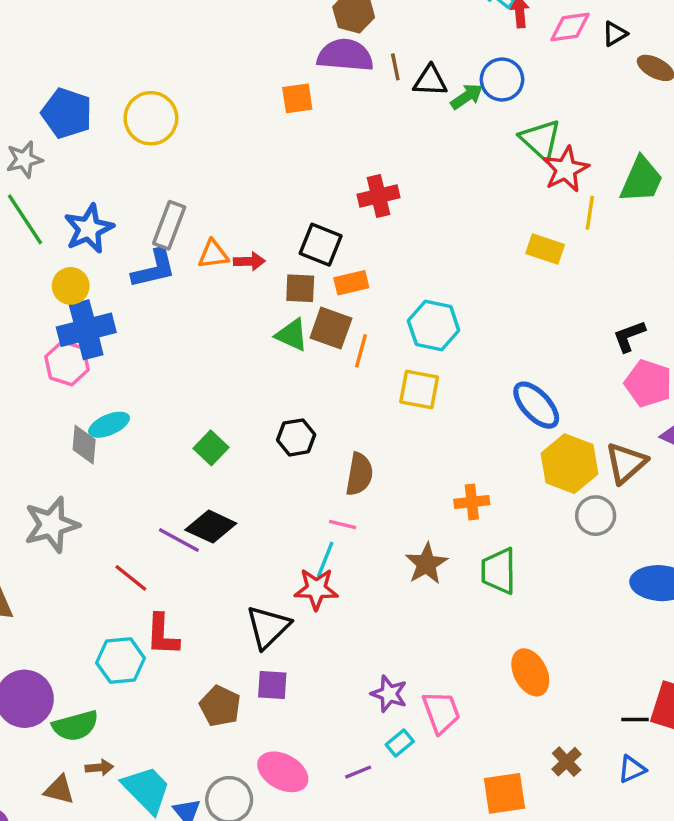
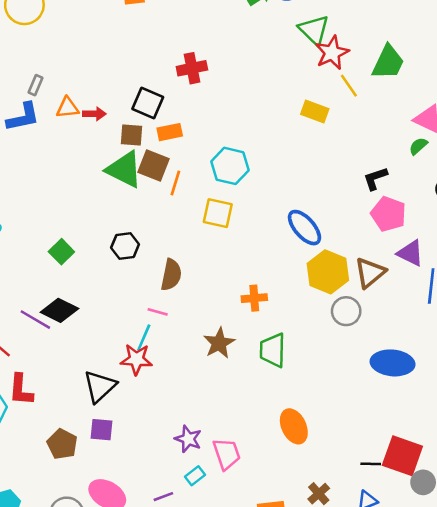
yellow line: (590, 213) -> (349, 86), turned -45
gray rectangle: (169, 225) -> (35, 85), size x0.6
green triangle: (292, 335) -> (124, 170), size x1.5

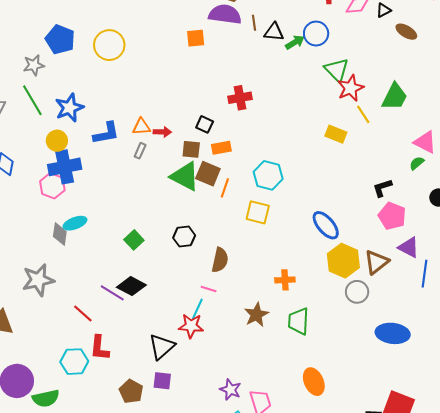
gray rectangle: (35, 85) -> (140, 151), moved
black square: (148, 103) -> (205, 124), size x0.7

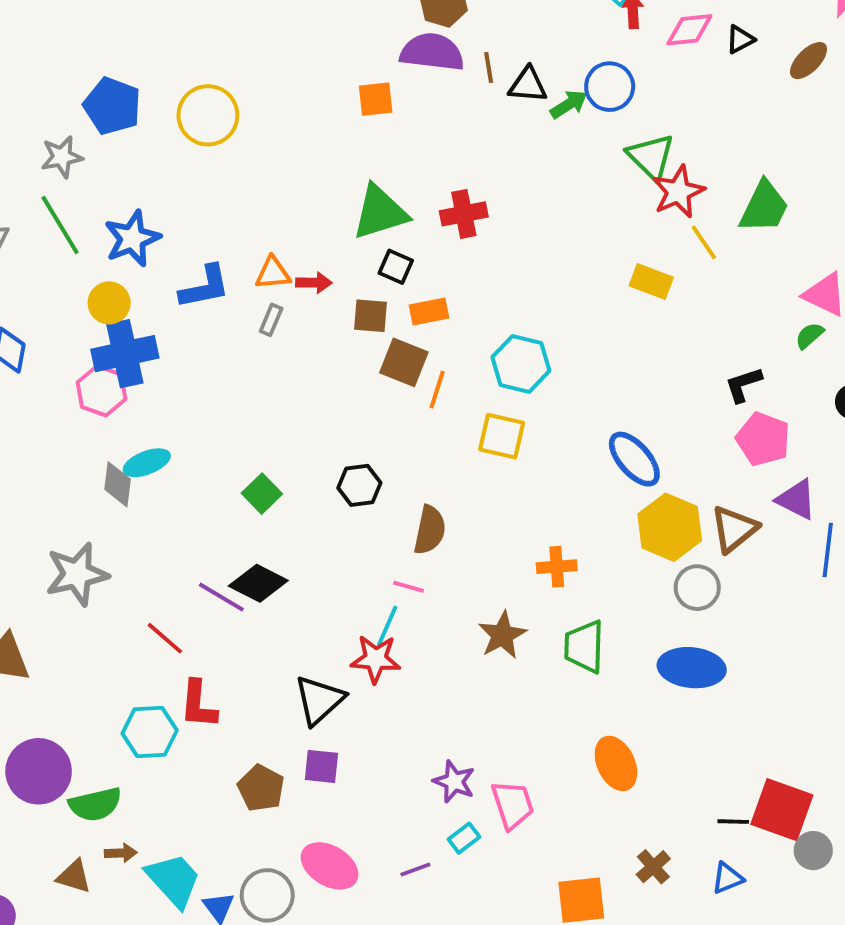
brown ellipse: (406, 32) -> (809, 61), moved, turned -75
green triangle: (185, 176) -> (380, 212), moved, turned -44
blue ellipse: (393, 333) -> (692, 668), moved

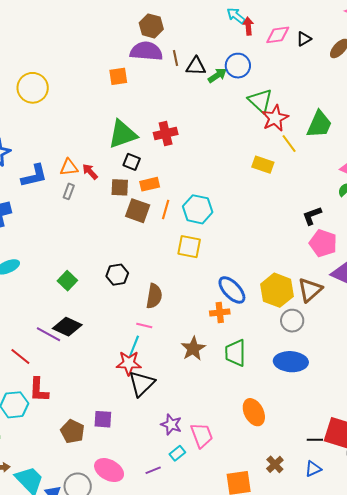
red arrow: (314, 283) -> (90, 172), turned -132
orange line: (437, 390) -> (166, 210), moved
blue ellipse: (634, 459) -> (232, 290), moved
black triangle: (319, 700) -> (142, 384), moved

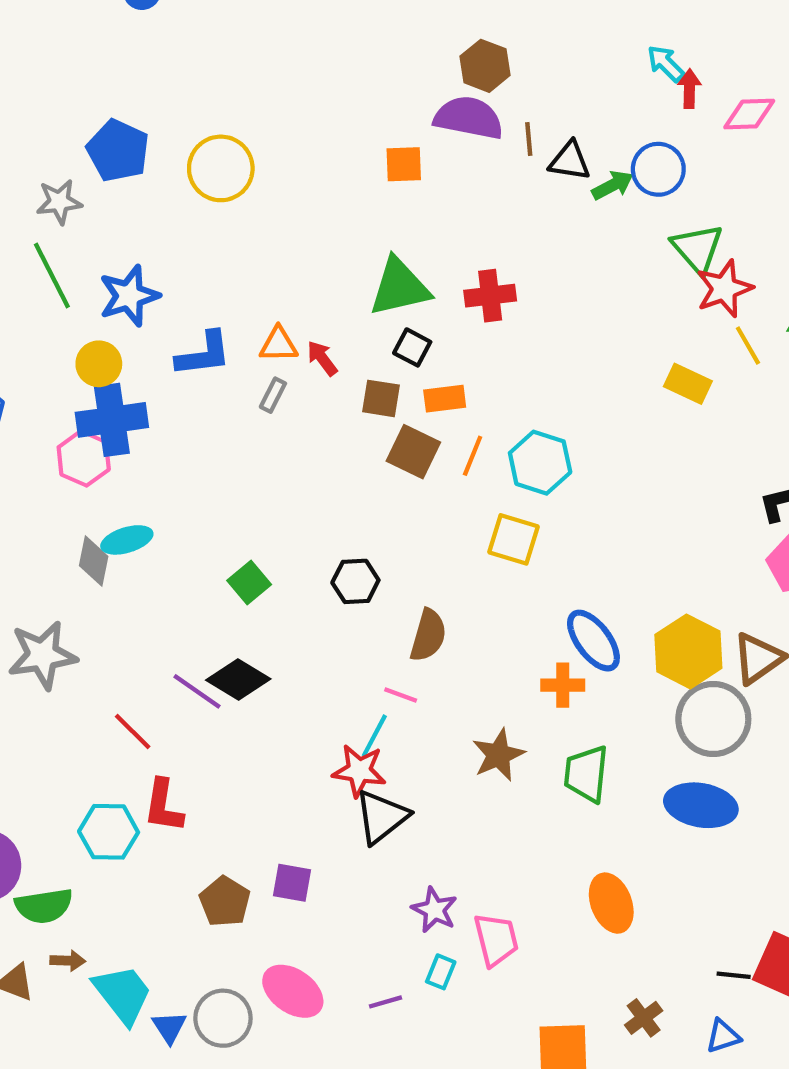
gray circle: (292, 321) -> (713, 719), size x1.5
cyan rectangle: (177, 453) -> (441, 972), turned -35

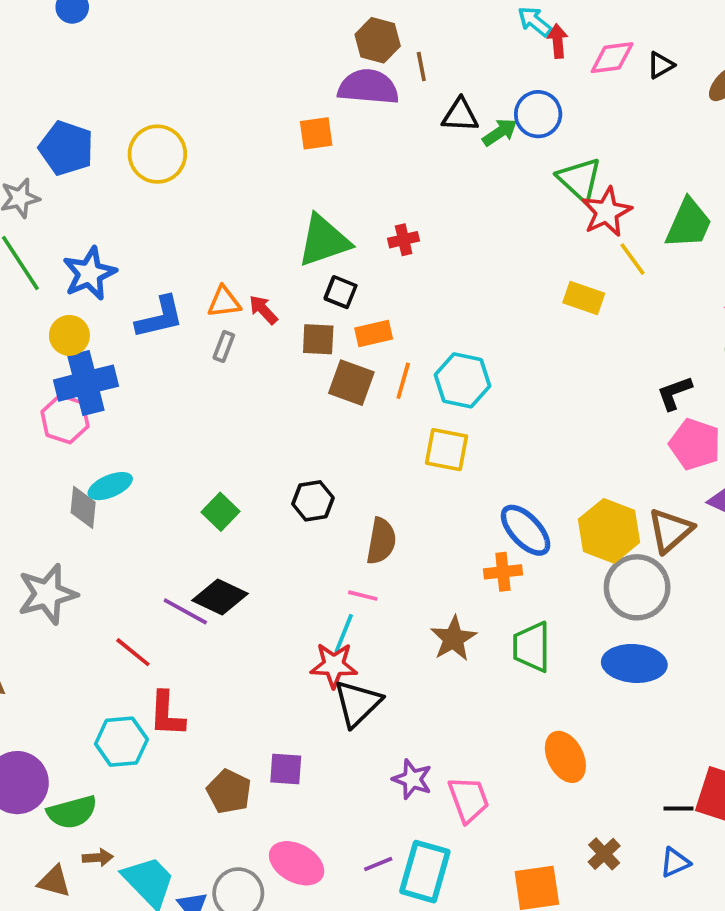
brown line: (529, 139) -> (421, 66), moved
red cross: (490, 296) -> (404, 240), size x0.7
cyan rectangle: (441, 972) -> (425, 872), moved, size x2.0

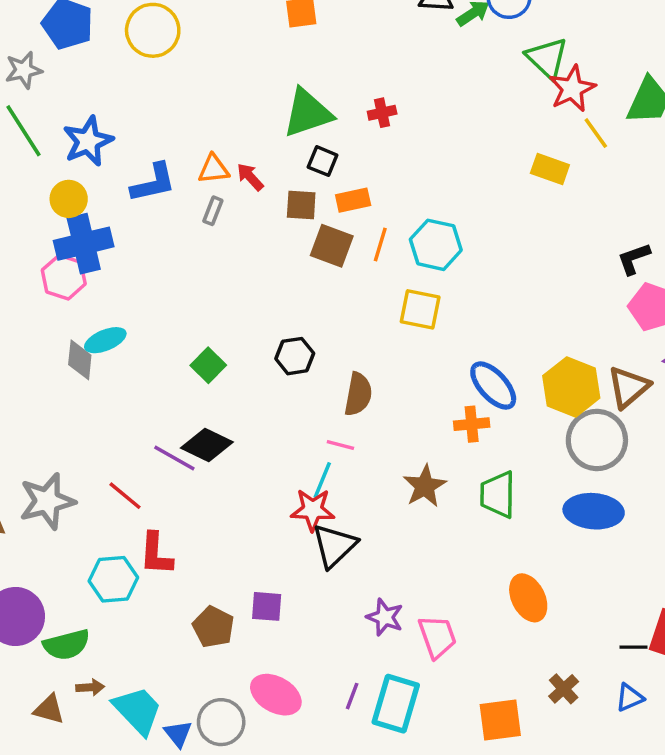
gray star: (47, 594) -> (47, 501), moved
purple line: (378, 864) -> (352, 696), turned -48

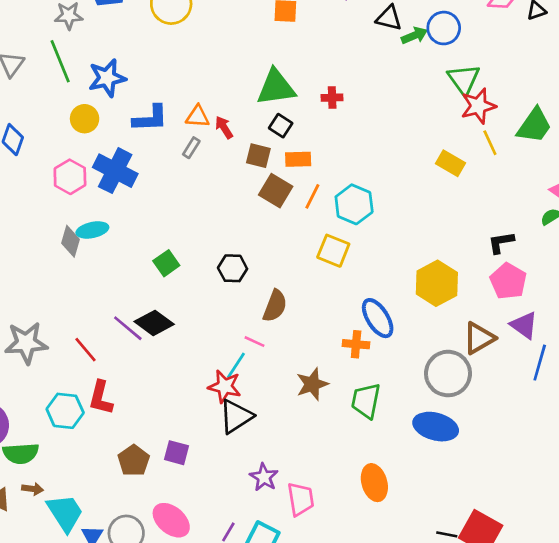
blue cross: (84, 244) -> (115, 171), moved, turned 30
yellow hexagon: (571, 387) -> (437, 283), moved

